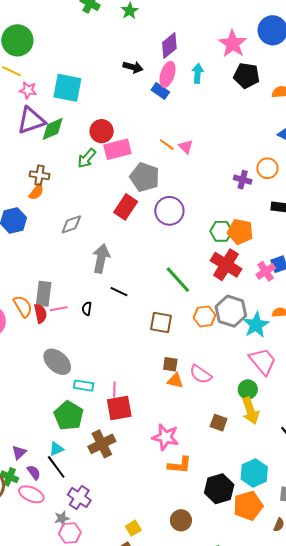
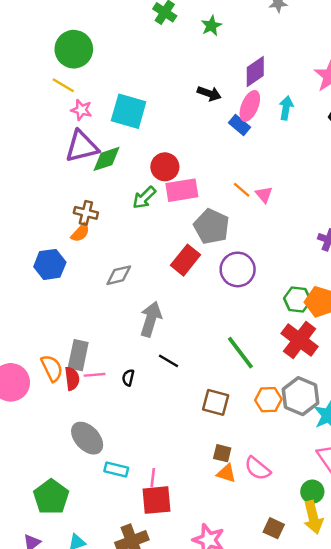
green pentagon: (69, 416) -> (51, 497), moved

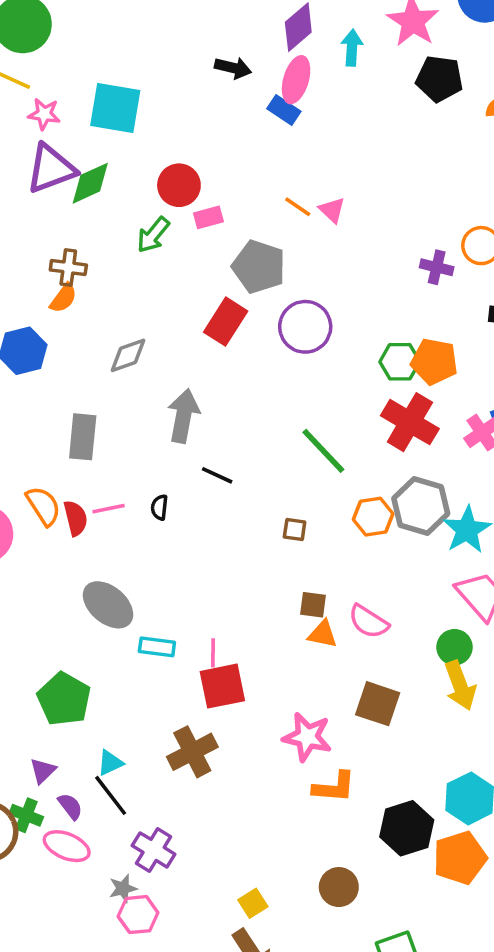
cyan arrow: (286, 108) -> (352, 48), moved
pink rectangle: (182, 190) -> (208, 217), size x0.6
gray rectangle: (78, 355) -> (83, 437), moved
brown square: (216, 402) -> (295, 530), size x0.6
brown square: (274, 528) -> (378, 704), moved, size x1.4

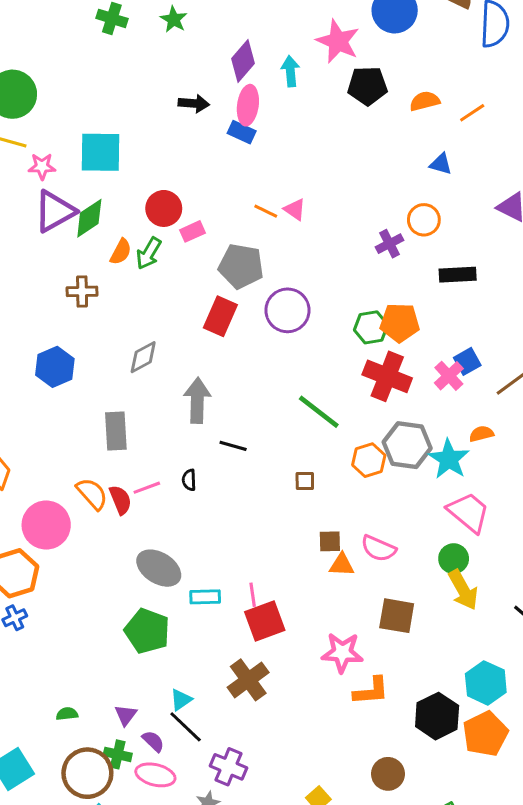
purple cross: (437, 267) -> (390, 244), turned -32
orange semicircle: (63, 298) -> (121, 252), moved
green pentagon: (64, 699) -> (147, 631), moved

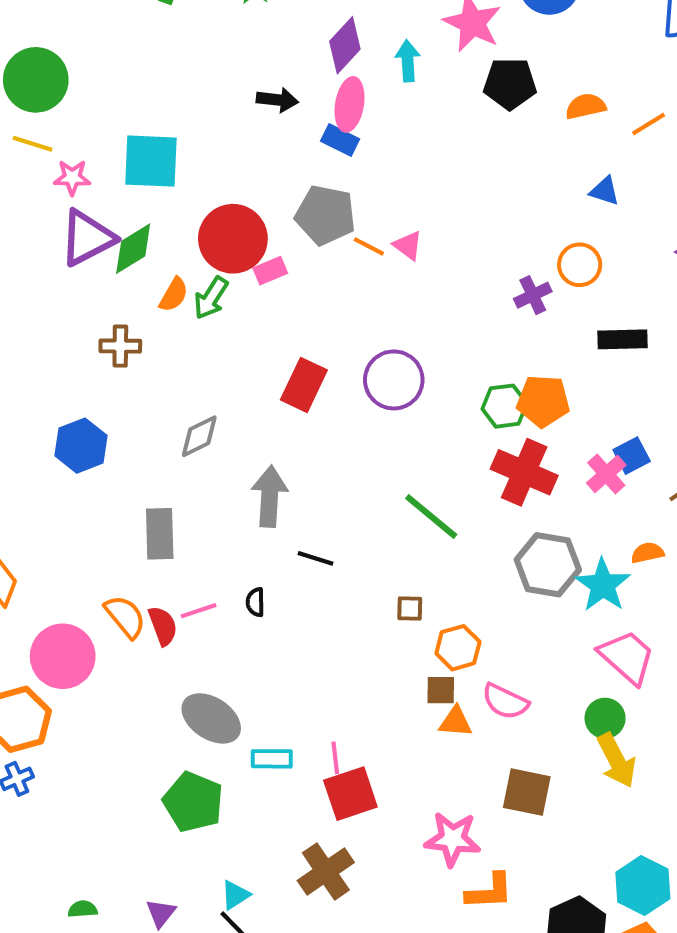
red circle: (164, 208) -> (233, 239), size x1.4
gray pentagon: (241, 266) -> (325, 215), moved
orange hexagon: (369, 460) -> (458, 648), moved

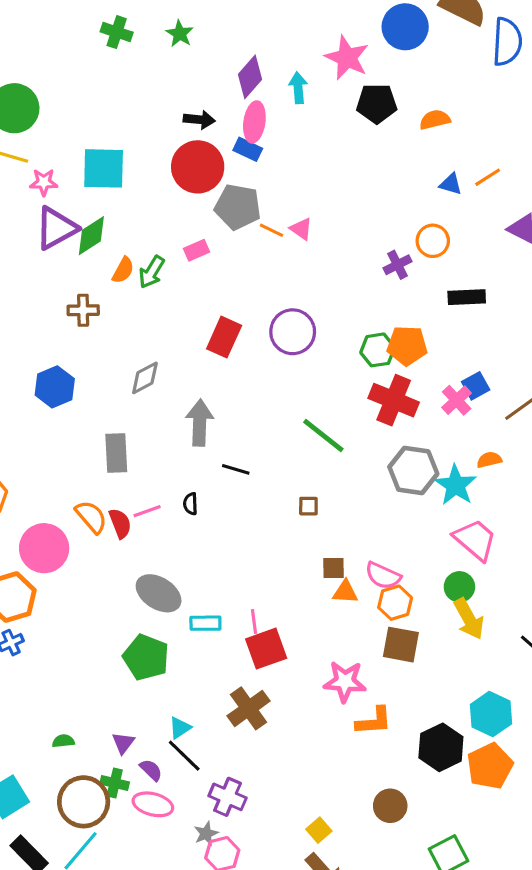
orange line: (649, 124) -> (488, 177), moved
red circle: (233, 239) -> (198, 167), moved
orange hexagon: (458, 648) -> (395, 603), moved

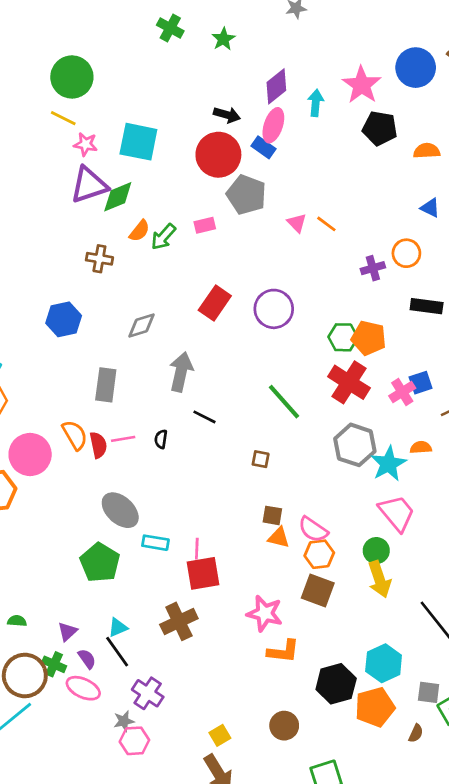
orange line: (272, 230) -> (326, 224), moved

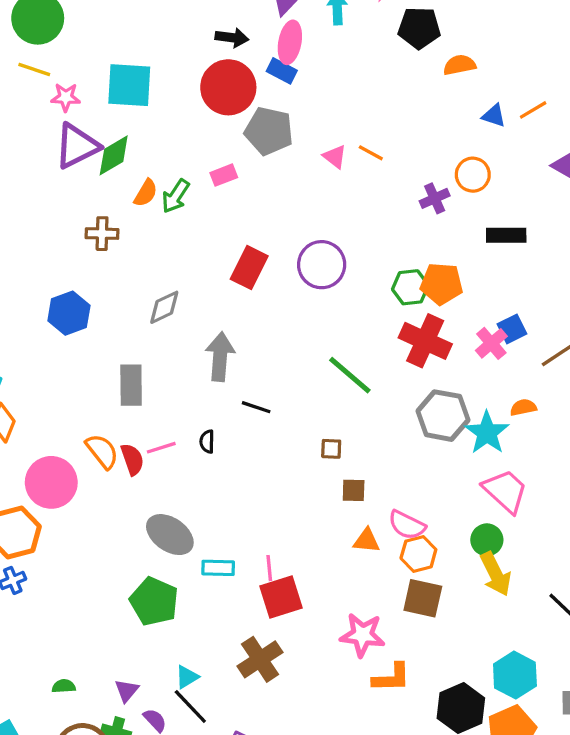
orange semicircle: (427, 151) -> (459, 65), moved
brown square: (272, 515) -> (354, 490), moved

